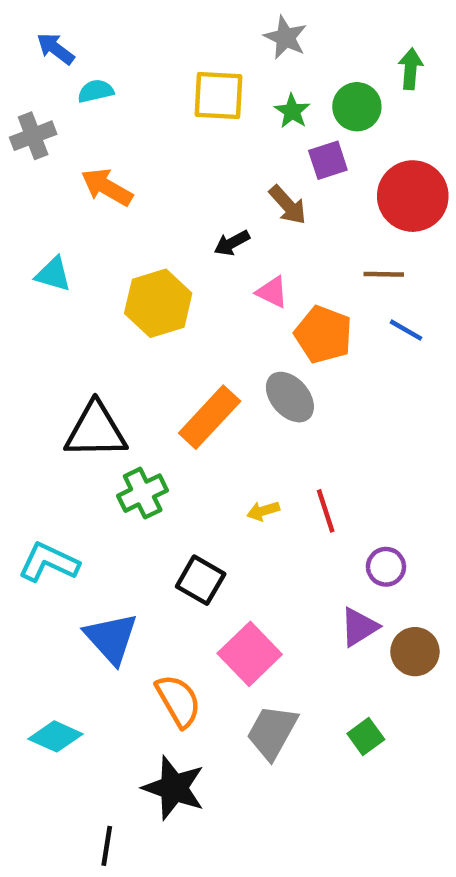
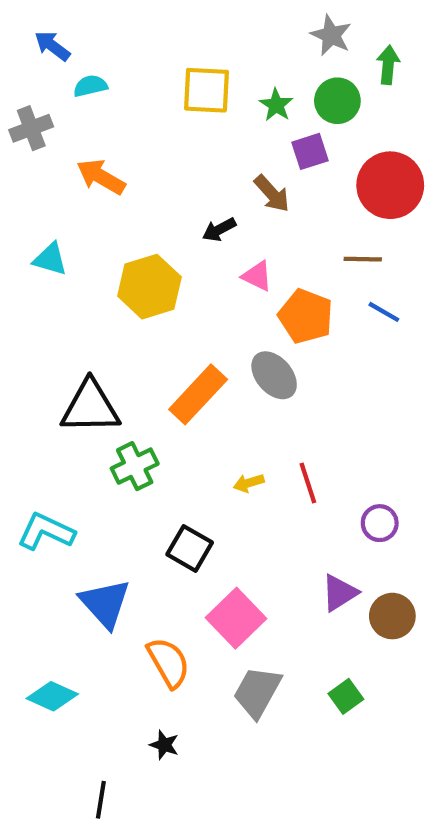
gray star: (285, 37) -> (331, 35), moved
purple circle: (386, 567) -> (380, 523), moved
black star: (174, 788) -> (164, 745), size x0.5

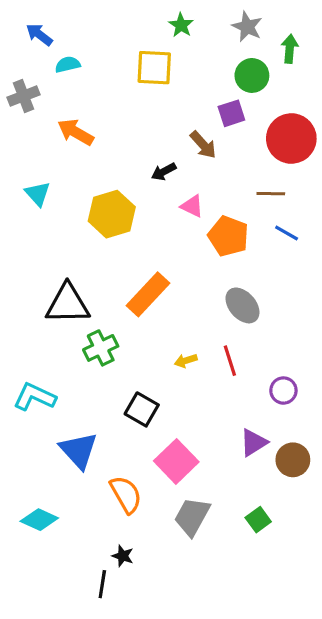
green star: (276, 105) -> (181, 25), moved
cyan triangle: (50, 259) -> (38, 194), turned 32
gray ellipse: (274, 375) -> (242, 305), moved
black line: (101, 800) -> (102, 584), moved

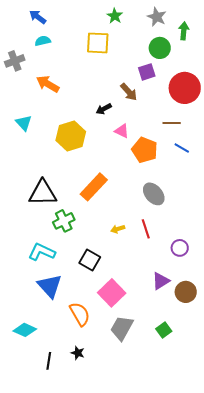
blue arrow: (39, 35) -> (38, 17), moved
cyan L-shape: (35, 397) -> (42, 252), moved
black line: (102, 584) -> (49, 361), moved

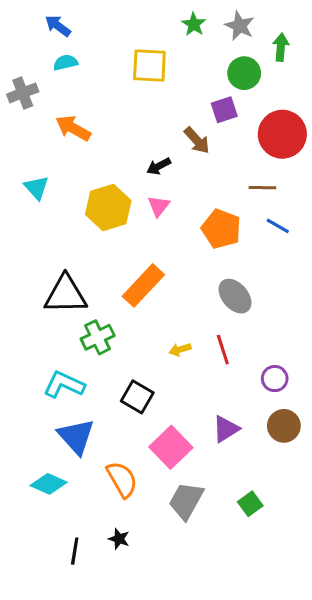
green star: (115, 16) -> (194, 24), moved
pink triangle: (122, 131) -> (159, 206), moved, turned 42
purple triangle: (161, 281) -> (226, 429), moved
brown circle: (186, 292) -> (284, 426), moved
cyan diamond: (25, 330) -> (49, 484), moved

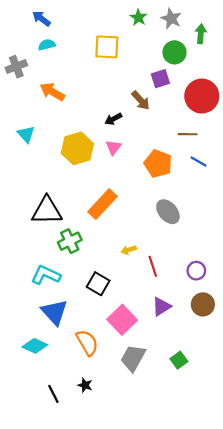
red line: (223, 350) -> (153, 266), moved
black line: (75, 551) -> (53, 394), turned -36

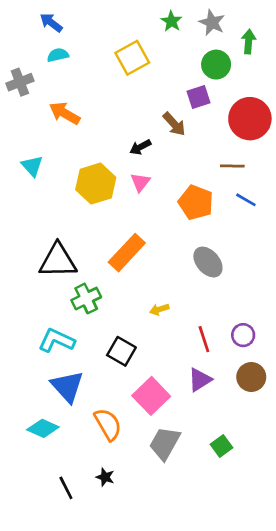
yellow square: (107, 47) -> (132, 58), turned -32
red line: (153, 266) -> (204, 339), moved

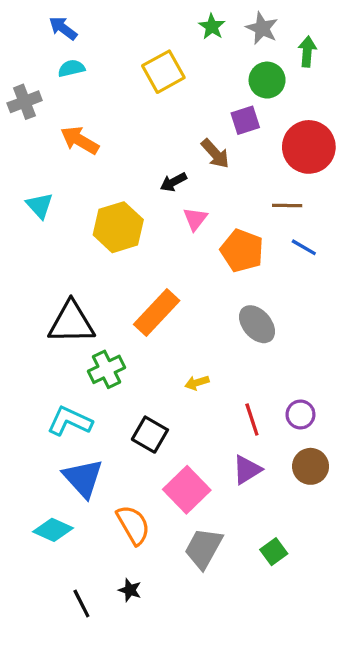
pink triangle: (140, 182) -> (195, 219), moved

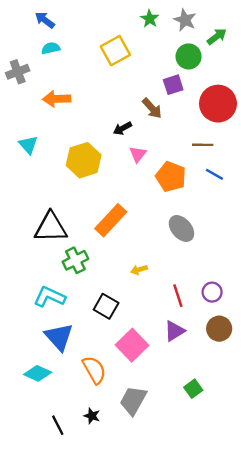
green arrow: (307, 52) -> (217, 36), turned 48
orange arrow: (80, 140) -> (57, 99), turned -32
gray trapezoid: (203, 548) -> (133, 400), moved

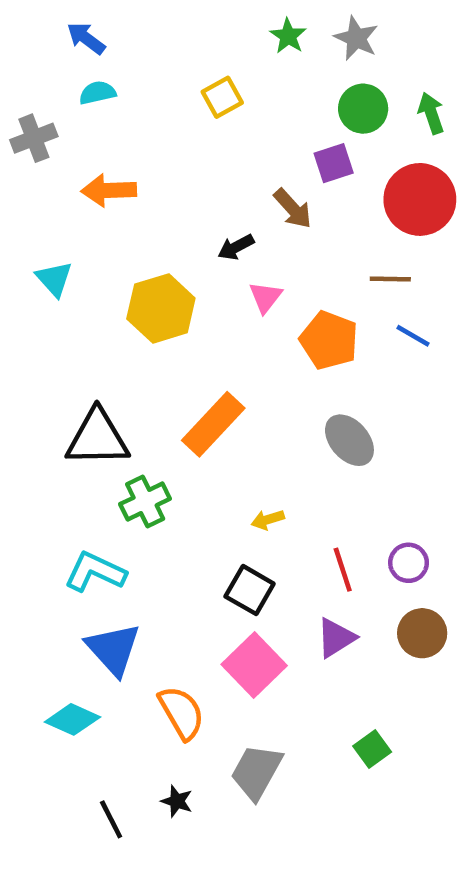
green arrow: (217, 36) -> (431, 113), moved, turned -72
yellow square: (115, 51) -> (222, 97), size x0.7
black square: (106, 306) -> (250, 590), moved

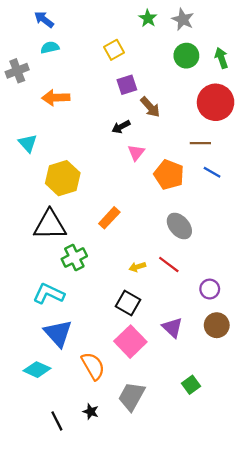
purple square: (334, 163) -> (127, 85), moved
yellow hexagon: (161, 308) -> (63, 178), moved
orange rectangle: (213, 424) -> (109, 218), size x0.7
red line: (343, 570) -> (169, 265), moved, turned -35
purple triangle: (336, 638) -> (172, 328), turned -45

